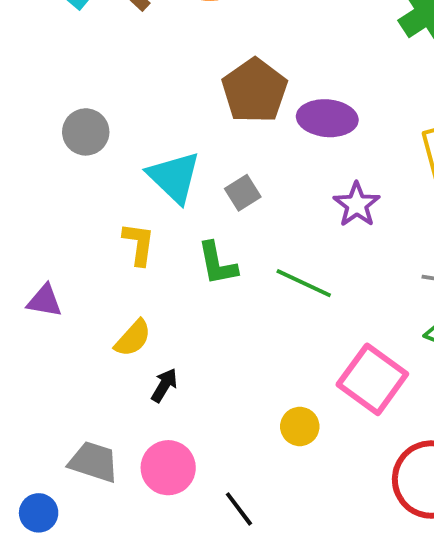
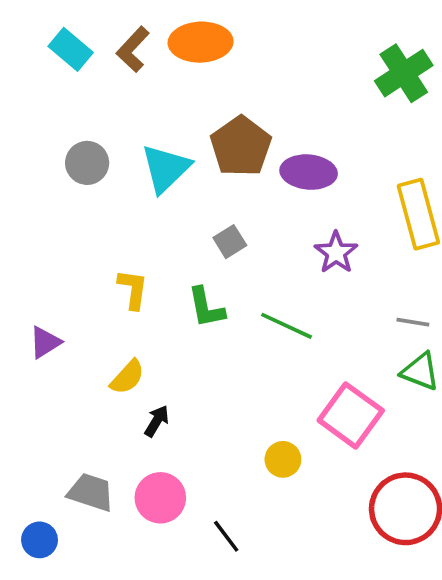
gray circle: (86, 132) -> (87, 163), moved
cyan triangle: (174, 177) -> (166, 168), moved, turned 32
purple triangle: (45, 301) -> (45, 342), turned -42

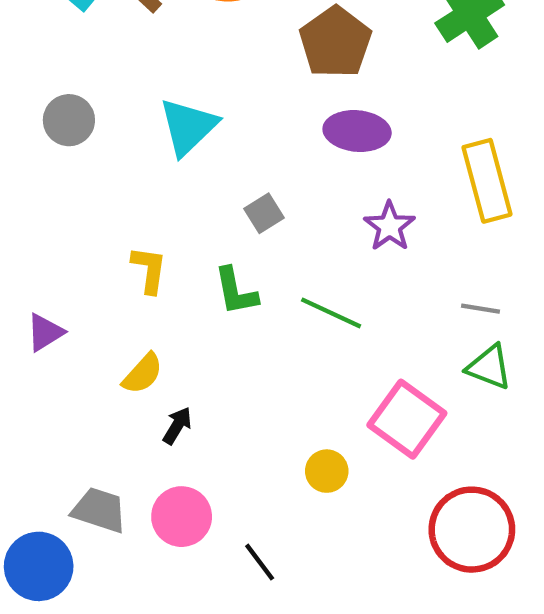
brown pentagon: (241, 146) -> (335, 42), moved
gray circle: (87, 163) -> (69, 120), moved
blue circle: (40, 540) -> (39, 566), size x1.6

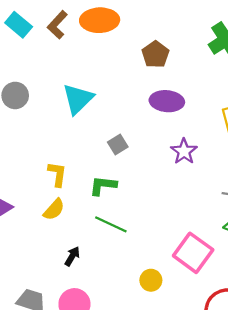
brown pentagon: (335, 42) -> (155, 54), size x0.7
green L-shape: (236, 291) -> (103, 186), turned 108
green line: (331, 313) -> (111, 224), moved
yellow semicircle: (143, 374) -> (54, 210), moved

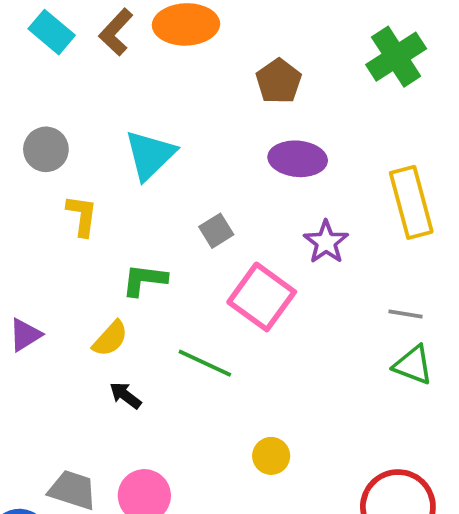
yellow L-shape: (57, 174) -> (82, 216), moved
green L-shape: (103, 186) -> (144, 280), moved
pink square: (193, 253) -> (262, 297), moved
black arrow: (72, 256) -> (125, 395), moved, turned -84

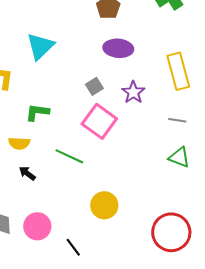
gray square: (216, 231) -> (94, 86), moved
gray line: (405, 314) -> (177, 120), moved
yellow semicircle: (110, 339) -> (19, 143), turned 50
yellow circle: (271, 456) -> (104, 205), size x1.4

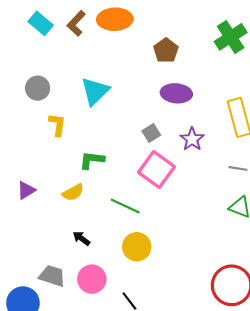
yellow semicircle: (19, 143) -> (73, 192), turned -30
black arrow: (27, 173) -> (81, 238), moved
yellow circle: (104, 205) -> (137, 247), moved

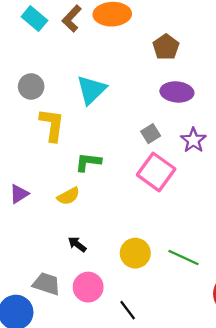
yellow L-shape: (57, 125) -> (52, 125), size x1.4
green line: (125, 206) -> (183, 257), moved

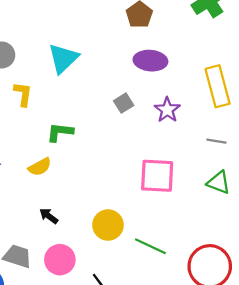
yellow L-shape: (52, 125) -> (23, 94), size x0.7
pink square: (156, 172) -> (157, 176), moved, turned -33
green line: (183, 257) -> (150, 246), moved

